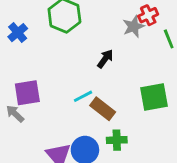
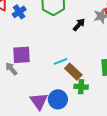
black arrow: (105, 59) -> (79, 25), moved
green cross: (117, 140) -> (81, 87), moved

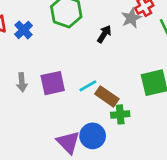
purple square: (22, 55) -> (53, 83), moved
gray arrow: (11, 69) -> (22, 82), moved, turned -136

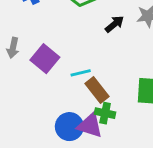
purple square: (53, 83) -> (45, 59), turned 35
purple triangle: (68, 142) -> (90, 125), moved, turned -45

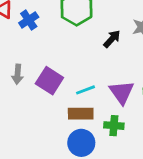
brown rectangle: (97, 90) -> (81, 114), moved, turned -45
purple triangle: (90, 125) -> (122, 92), moved, turned 44

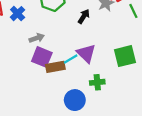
gray arrow: (17, 74) -> (37, 38), moved, turned -104
purple triangle: (122, 92) -> (86, 53), moved
brown rectangle: (81, 114) -> (55, 67), moved

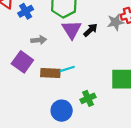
purple triangle: (86, 53) -> (72, 29), moved
purple square: (42, 57) -> (22, 62), moved
green cross: (97, 82) -> (88, 98), turned -32

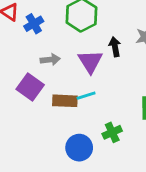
purple triangle: (72, 29) -> (90, 61), moved
black arrow: (90, 30) -> (115, 47), turned -56

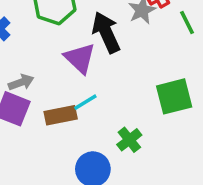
black arrow: (115, 47) -> (106, 32), size x1.6
gray arrow: (50, 60) -> (21, 82), moved

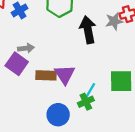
purple triangle: (80, 58) -> (65, 74), moved
cyan line: (85, 102) -> (90, 90), moved, turned -42

